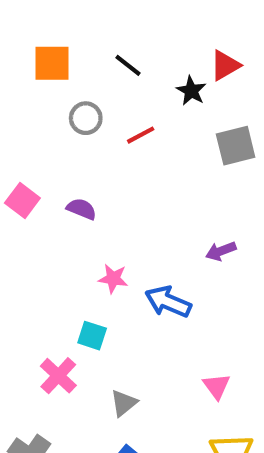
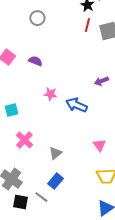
red line: (141, 135) -> (87, 25), moved, turned -48
cyan square: (92, 336) -> (11, 110), moved, turned -32

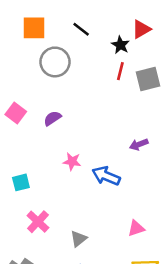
gray circle: (37, 18) -> (55, 62), size x1.5
purple semicircle: (35, 61) -> (52, 118), turned -56
pink triangle: (99, 145) -> (136, 228), turned 48

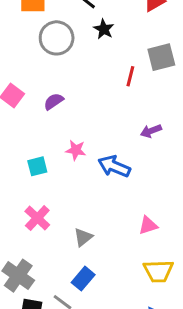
black star: (120, 45) -> (104, 29), moved
red line: (120, 71) -> (130, 76), moved
cyan square: (21, 182) -> (37, 166), moved

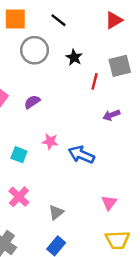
black star: (104, 29) -> (74, 57), moved
purple arrow: (151, 131) -> (111, 115), moved
cyan square: (37, 166) -> (19, 155), turned 35
pink triangle: (148, 225) -> (109, 203), turned -35

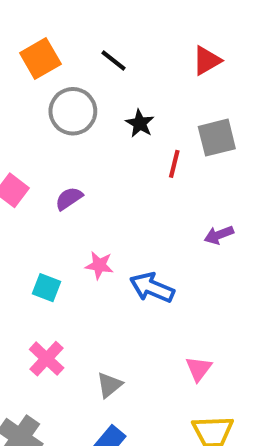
orange square: (15, 19) -> (40, 59), turned -30
purple arrow: (111, 115) -> (219, 235), moved

